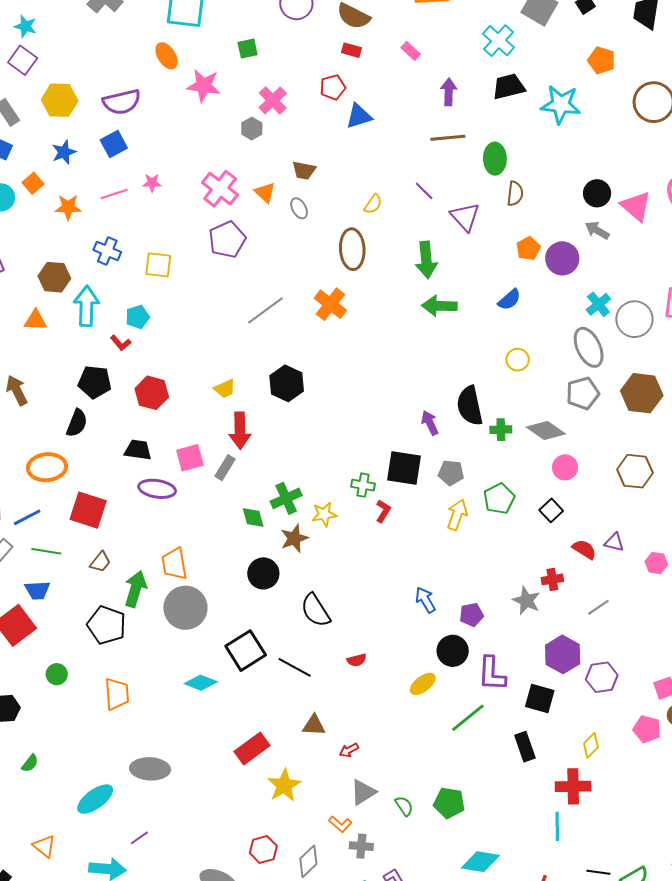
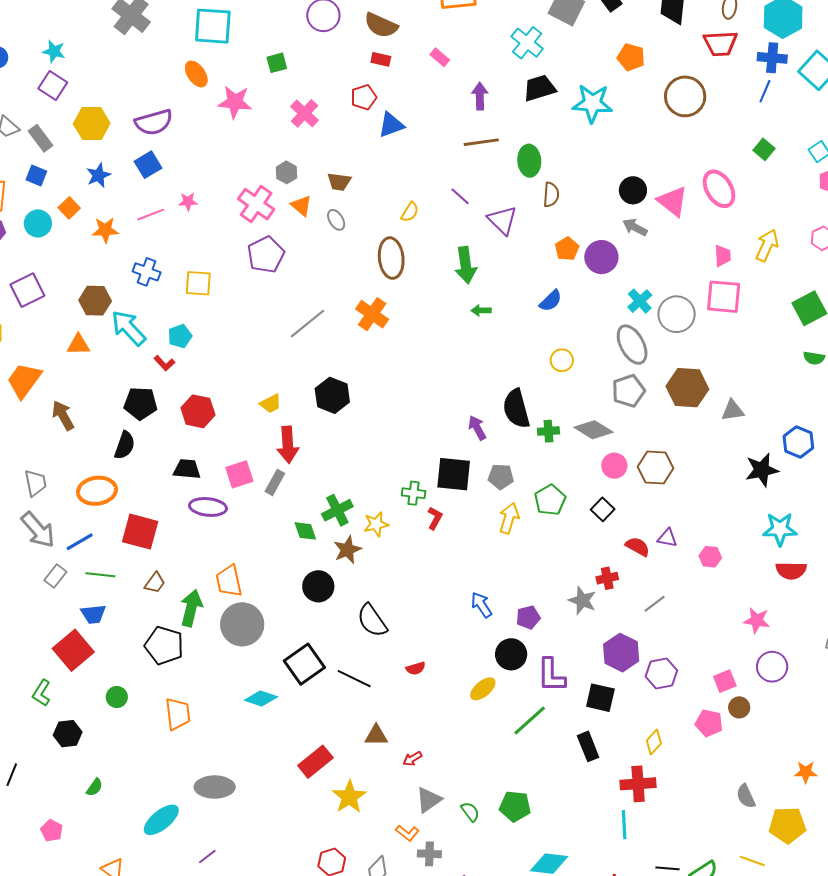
gray hexagon: (252, 129) -> (287, 172), moved
cyan arrow: (86, 306) -> (128, 328), turned -42
green arrow: (439, 306) -> (481, 310), size x0.6
brown hexagon: (635, 471) -> (656, 468), moved

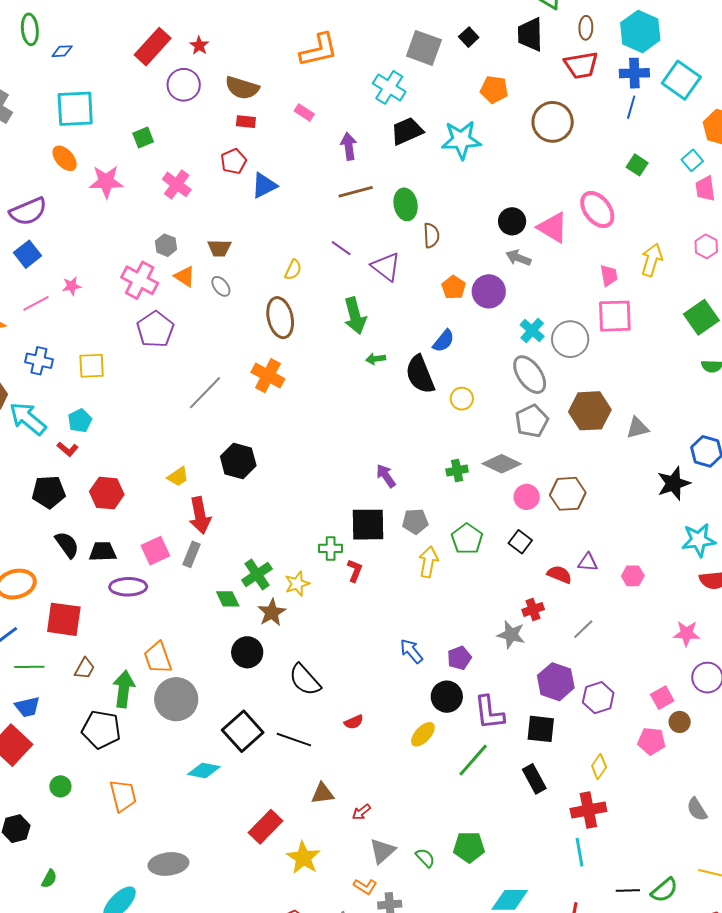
black semicircle: (516, 409) -> (420, 374), moved
black semicircle: (125, 445) -> (67, 545), moved, turned -48

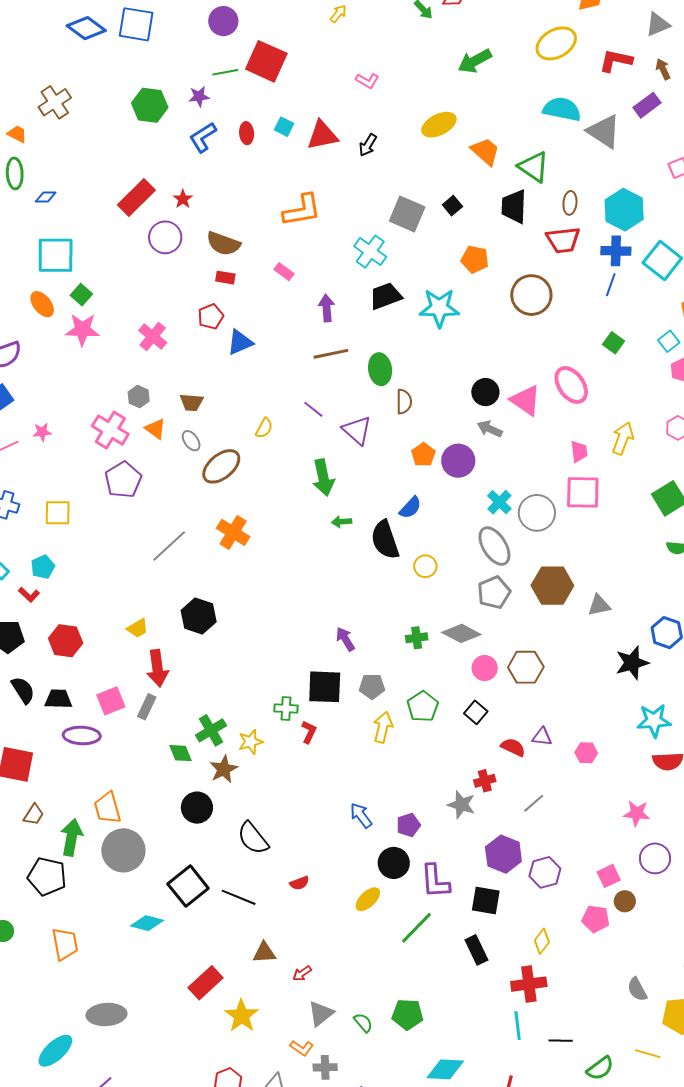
green square: (143, 138) -> (81, 295), moved, turned -30
brown ellipse: (280, 318) -> (221, 466), moved, turned 60
black line: (628, 890) -> (561, 1041), moved

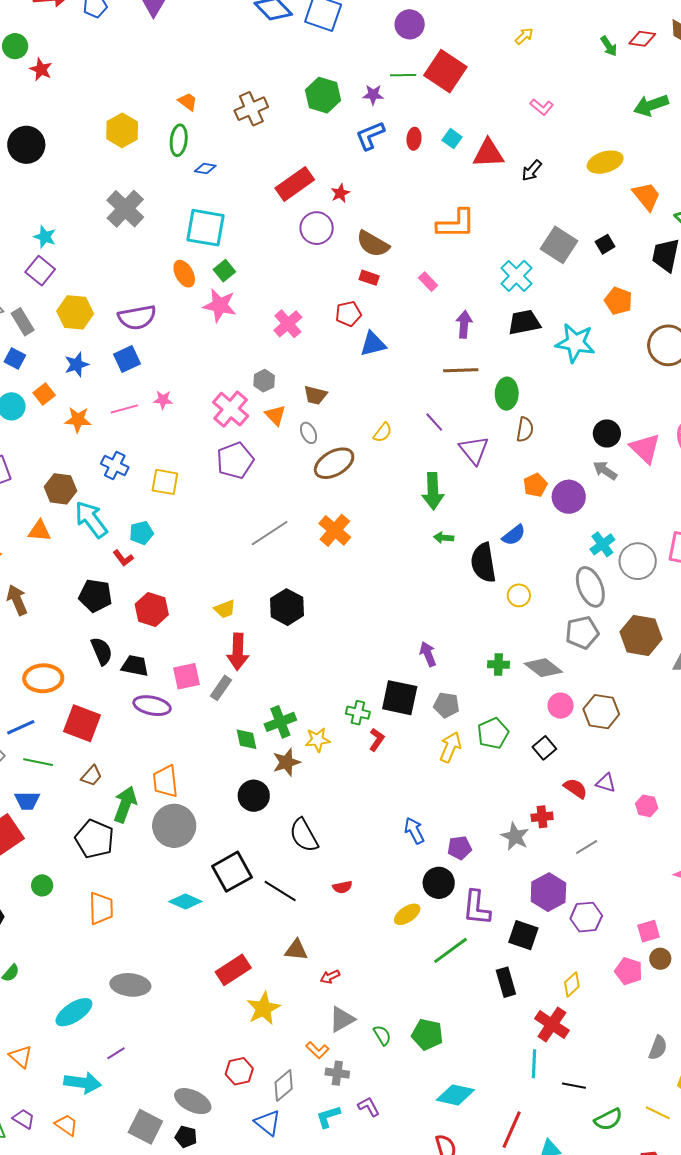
brown cross: (55, 102) -> (251, 109), moved
red cross: (529, 984) -> (552, 1025), turned 32
gray semicircle: (637, 989) -> (658, 1048), turned -140

